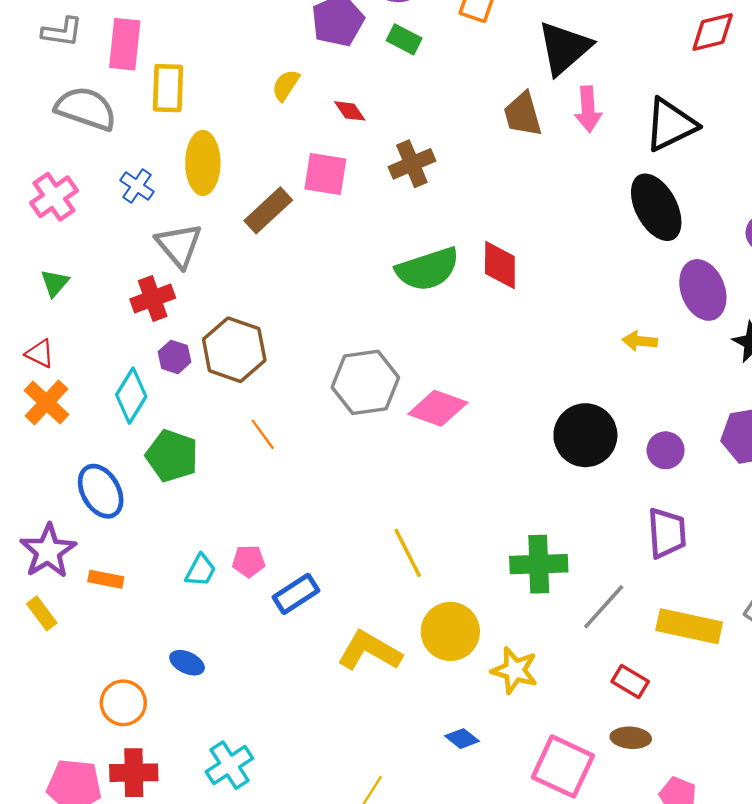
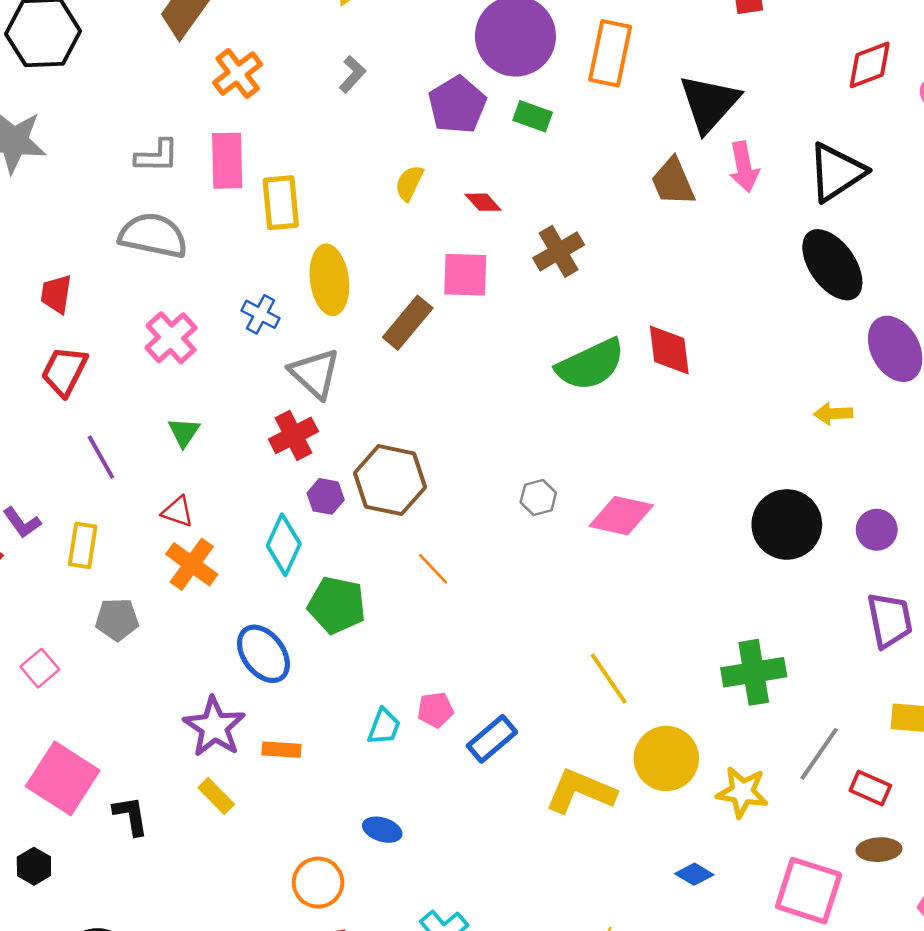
gray semicircle: (86, 109) -> (153, 235), moved
gray hexagon: (365, 382) -> (538, 498), size x0.5
gray line: (604, 607) -> (819, 754), moved

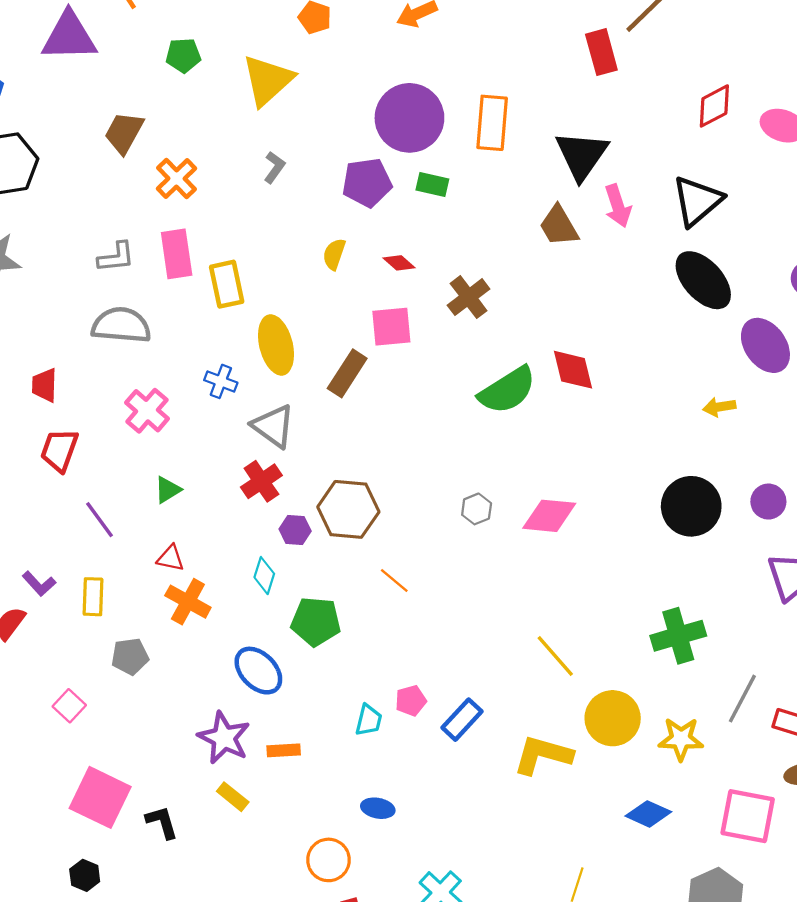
purple pentagon: (457, 105) -> (367, 183), turned 30
green triangle: (184, 432) -> (168, 490), turned 32
cyan diamond: (284, 545) -> (264, 576), size x0.7
blue diamond: (694, 874) -> (648, 814), size x1.4

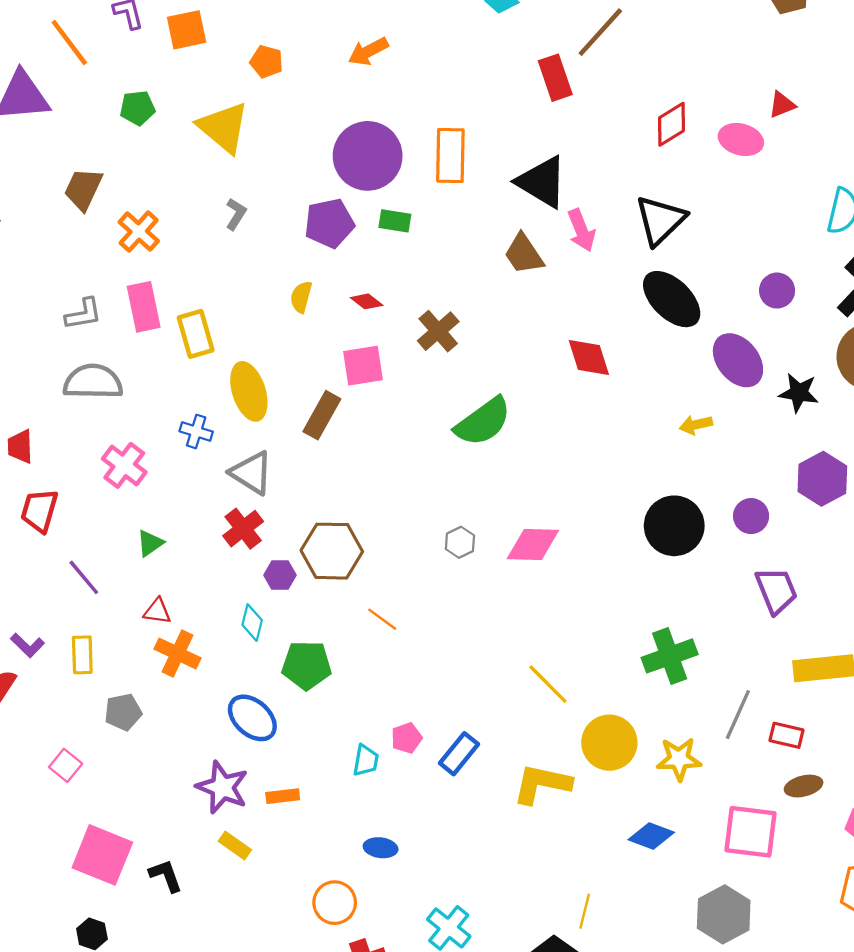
yellow triangle: (268, 80) -> (223, 127), turned -34
black triangle: (582, 155) -> (542, 182), turned -30
red diamond: (573, 370) -> (589, 357), moved

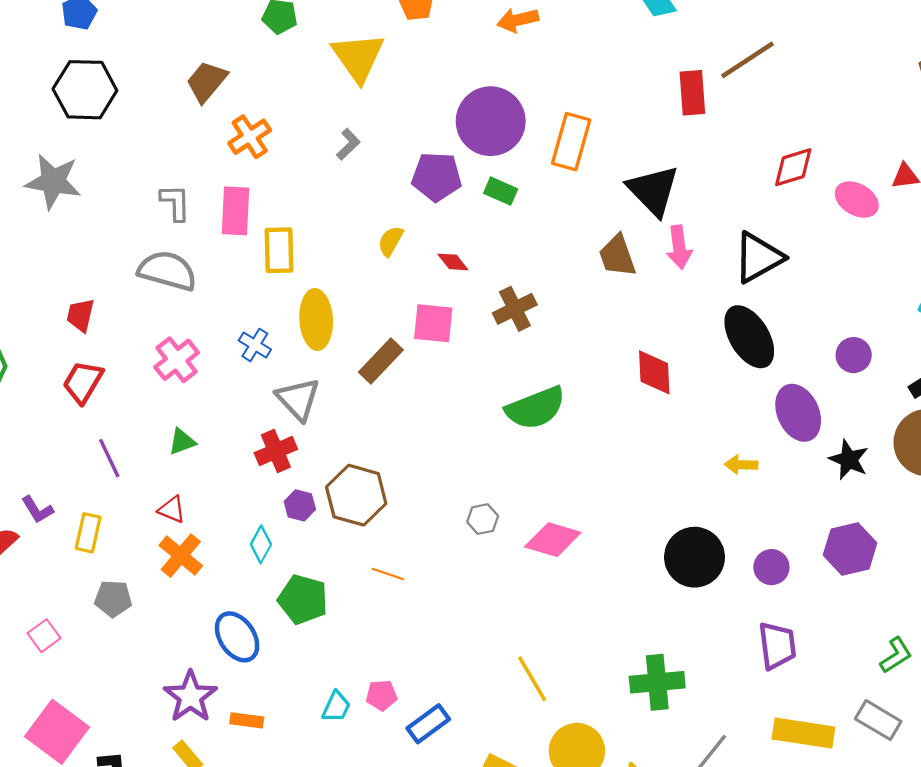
gray L-shape: (83, 314) -> (175, 203), turned -96
orange line: (382, 619) -> (388, 574), turned -32

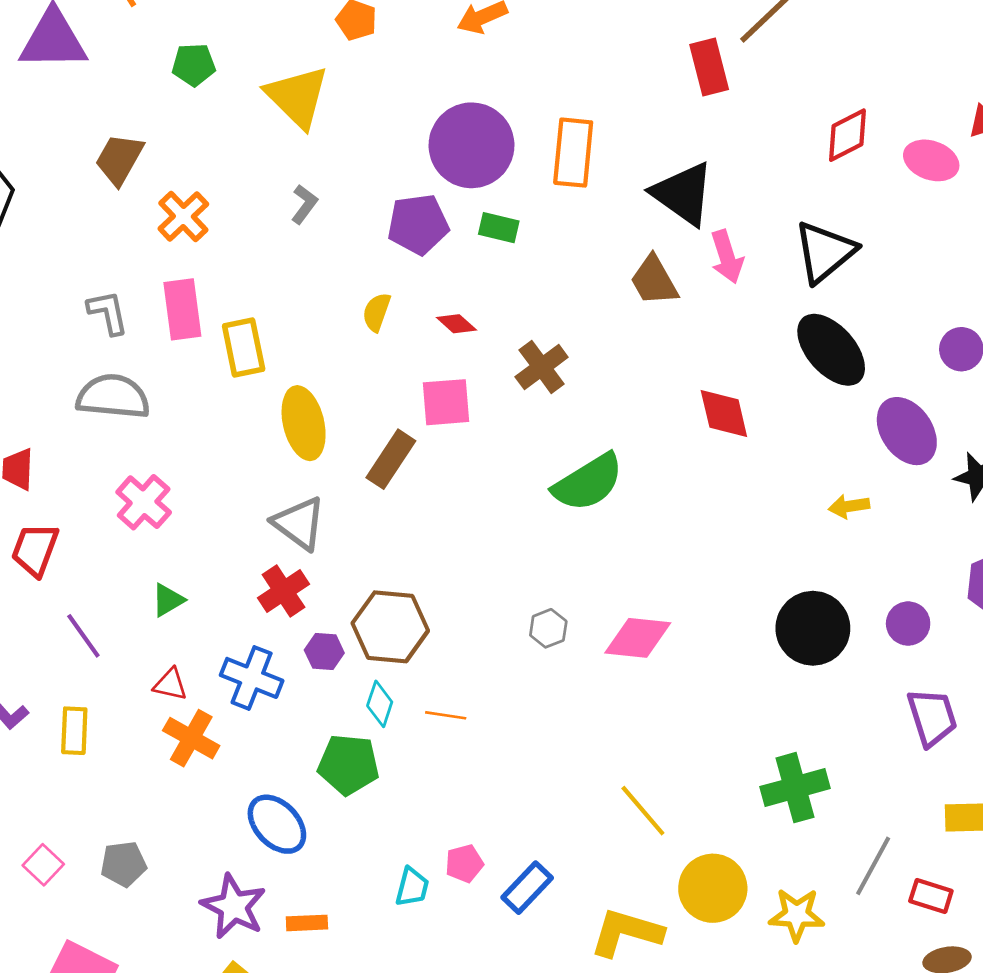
blue cross: (255, 345) -> (252, 678), moved, size x1.5
cyan diamond: (261, 544) -> (380, 704), moved
gray pentagon: (113, 599) -> (124, 864), moved

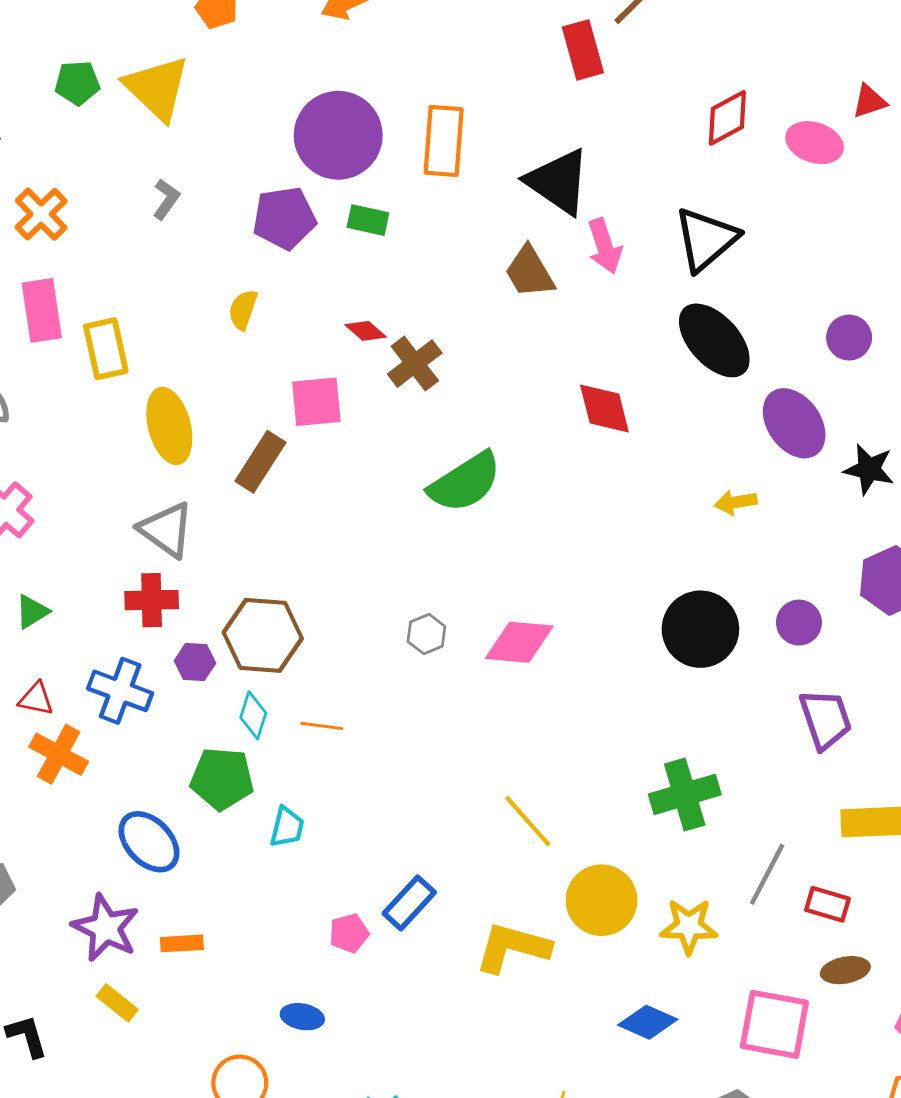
green pentagon: (194, 65) -> (77, 83), moved
red diamond: (456, 324) -> (366, 331), moved
red cross: (284, 591) -> (152, 600), turned 33
pink pentagon: (464, 863) -> (349, 933), moved
cyan trapezoid: (412, 887) -> (287, 827), moved

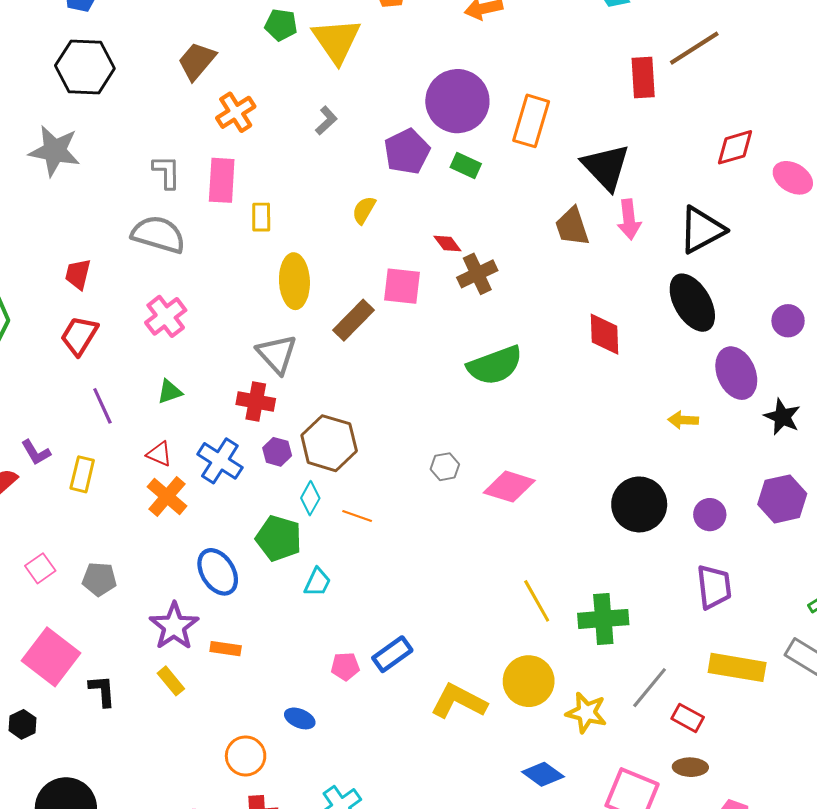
purple pentagon: (284, 218) -> (407, 152), turned -30
yellow rectangle: (106, 349) -> (261, 217), size x0.7
yellow line: (528, 821) -> (537, 601), moved

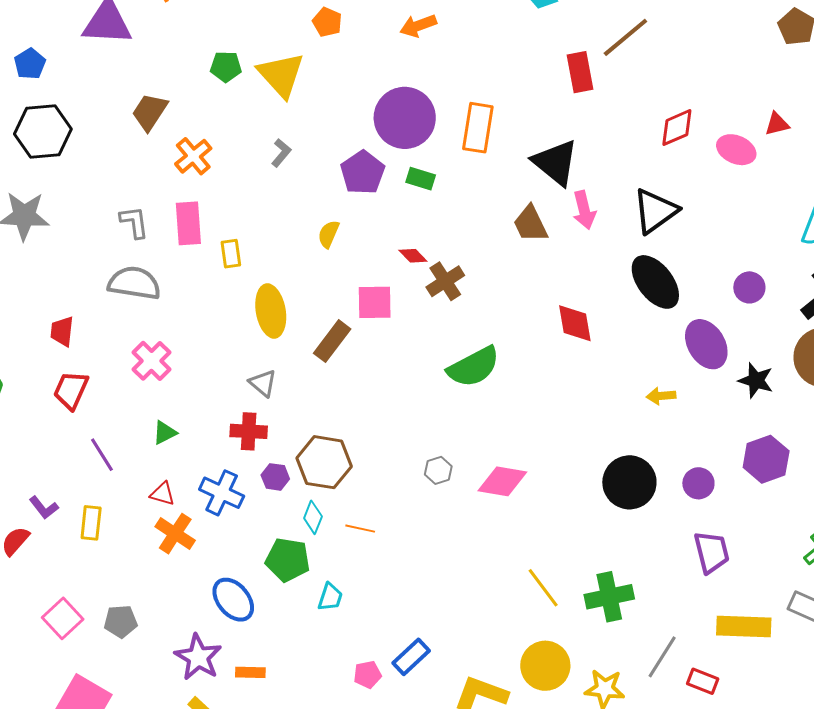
gray triangle: (277, 354) -> (263, 383), size x0.7
pink square: (40, 568) -> (63, 618), size x1.4

